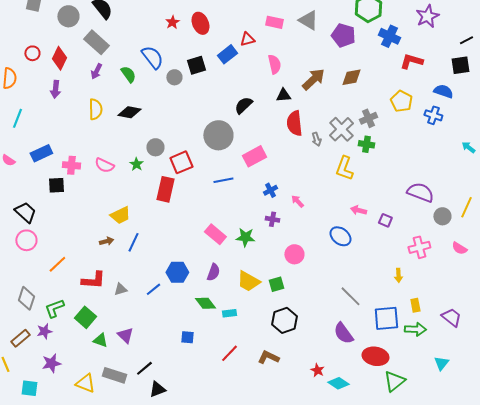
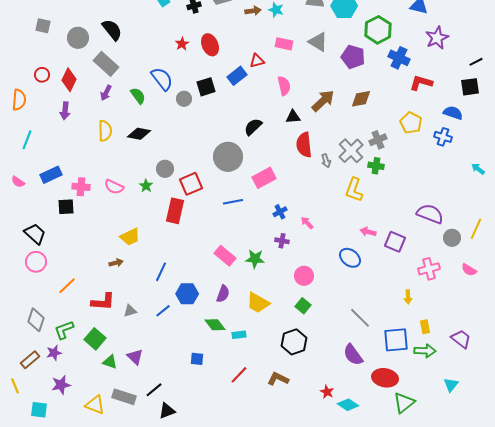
purple square: (385, 220) -> (395, 242), size x1.5
blue line: (133, 242) -> (161, 272), moved
green square: (276, 284) -> (303, 306), moved, turned -35

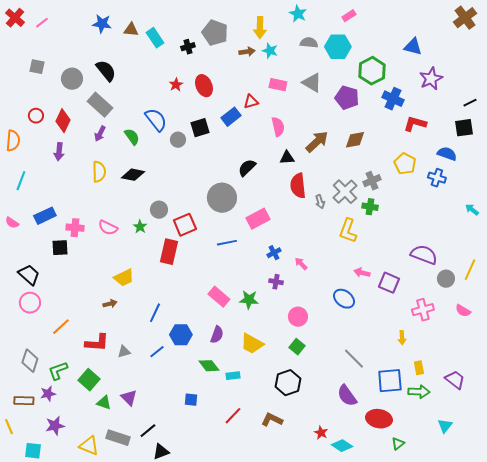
brown rectangle: (30, 360) -> (24, 401), turned 42
green triangle: (404, 403) -> (398, 444), size x0.6

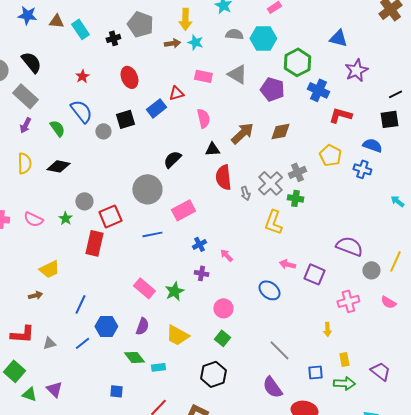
red star: (176, 85) -> (82, 76), moved
green star: (249, 300) -> (174, 291), turned -30
blue square: (390, 381) -> (315, 372), size x0.6

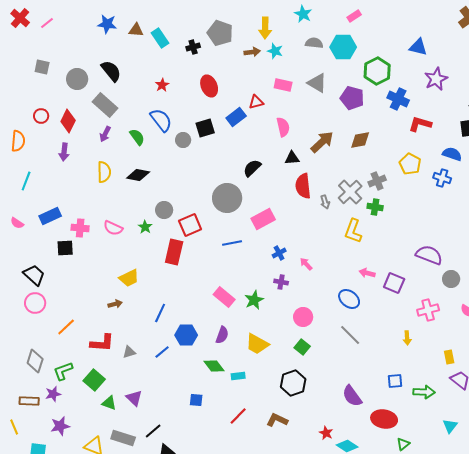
gray line: (279, 350) -> (350, 335), moved
yellow rectangle: (344, 359) -> (449, 357), moved

